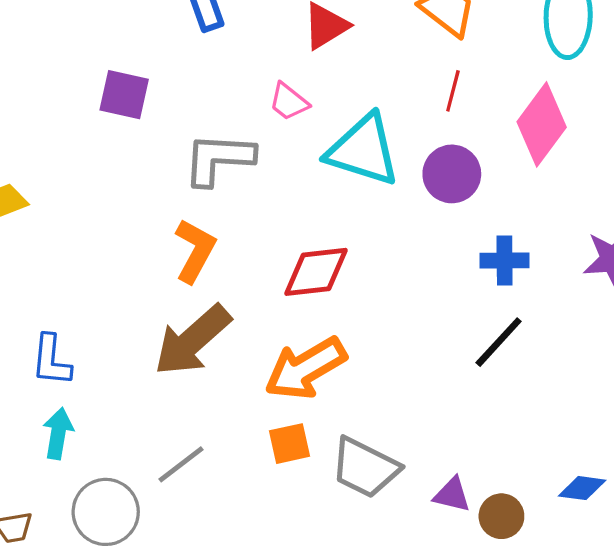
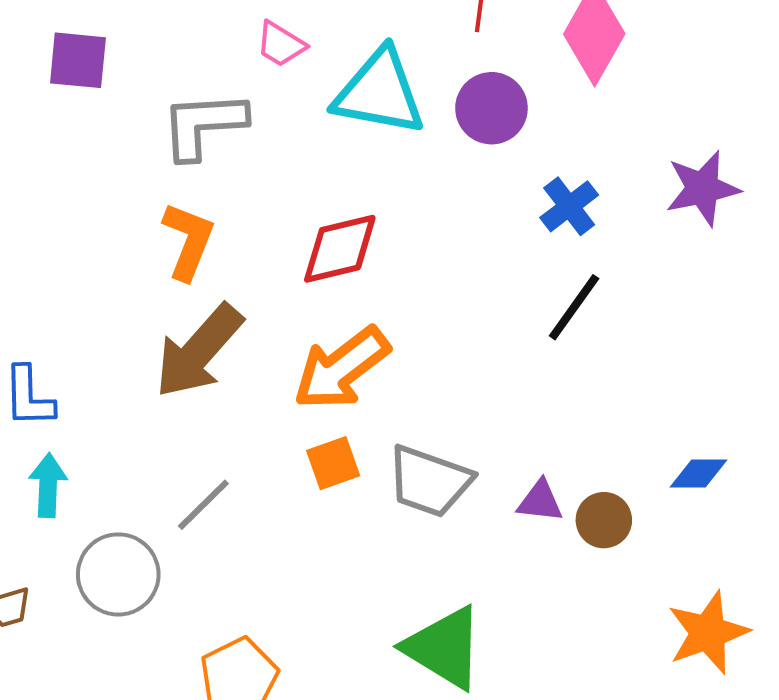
blue cross: (505, 260) -> (569, 206), turned -30

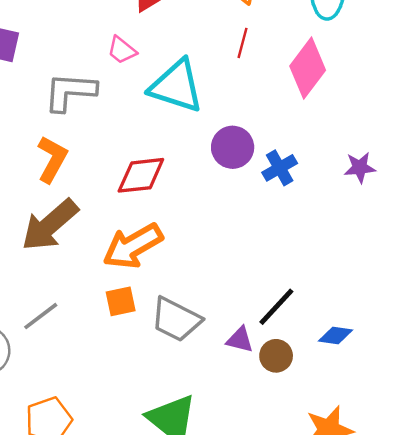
purple circle: (491, 108) -> (233, 147), moved
purple star: (703, 188) -> (360, 168), size x0.7
black line: (574, 307) -> (276, 307), moved

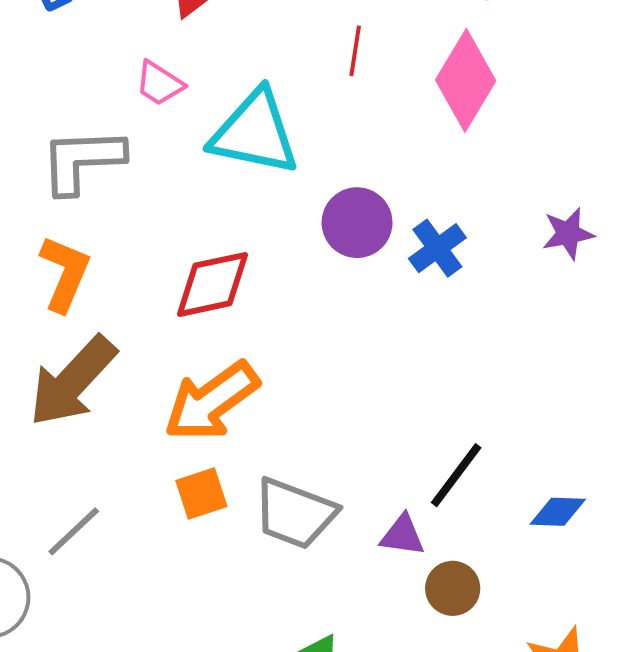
brown circle: (276, 356) -> (453, 588), moved

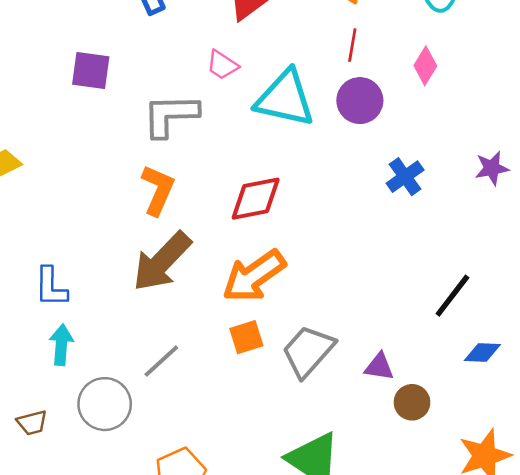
pink diamond: (466, 80) -> (425, 66), size x0.6
purple circle: (357, 223) -> (360, 101), moved
black line: (456, 475) -> (452, 296), moved
gray trapezoid: (295, 513) -> (308, 351), turned 110

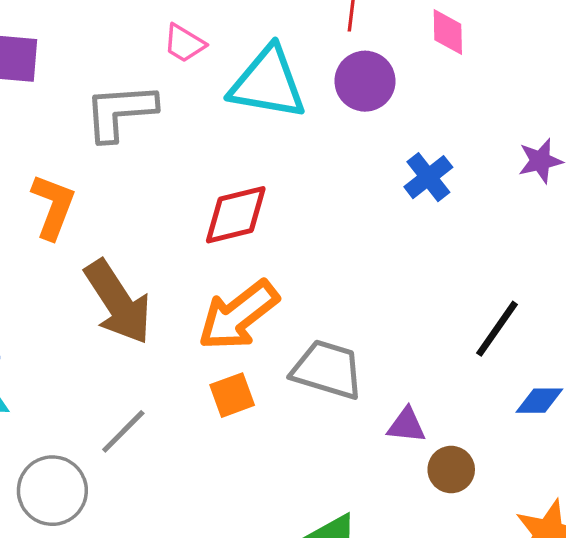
pink diamond: (425, 66) -> (448, 32), turned -30
orange L-shape: (158, 190) -> (53, 206), moved
brown arrow: (162, 261) -> (118, 302), turned -74
gray trapezoid: (308, 351) -> (327, 370), moved, turned 68

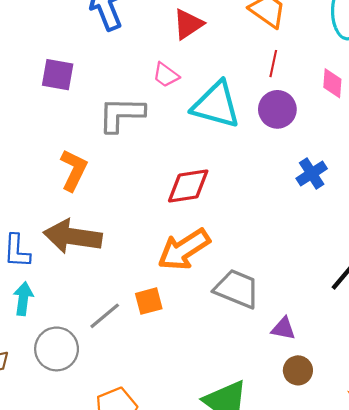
brown arrow: (118, 302) -> (73, 236), moved, turned 126
orange square: (232, 395) -> (149, 301), moved
brown circle: (451, 470) -> (298, 370), moved

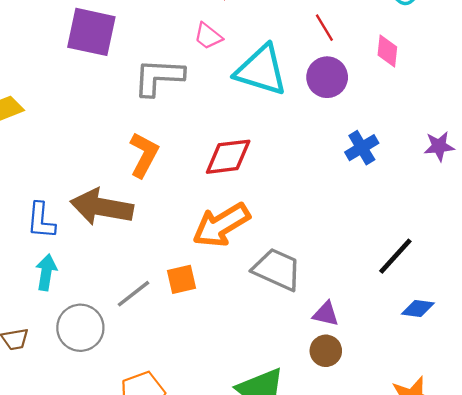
red line: (273, 64) -> (324, 28), turned -45
purple square: (58, 75) -> (91, 32), size x1.4
orange L-shape: (74, 170) -> (144, 155), moved
brown circle: (298, 370) -> (326, 351), moved

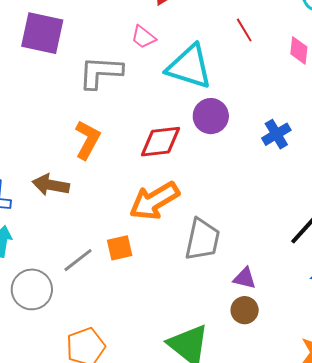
purple circle: (327, 77) -> (211, 116), moved
brown arrow: (102, 207) -> (51, 185), size x0.7
gray trapezoid: (277, 269) -> (202, 239), turned 78

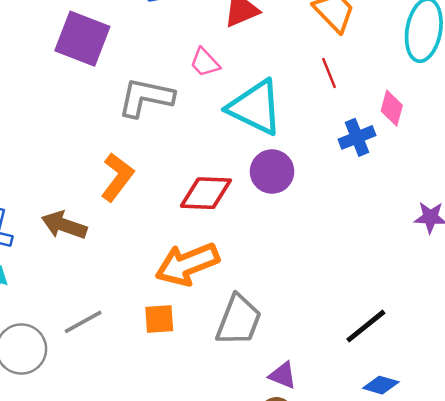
blue cross: (276, 134) -> (357, 137), moved
orange square: (120, 248) -> (159, 319), moved

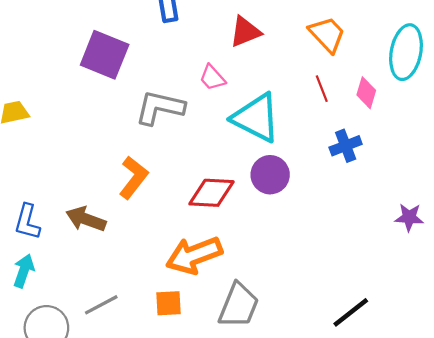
pink diamond: (392, 108) -> (366, 93), moved

